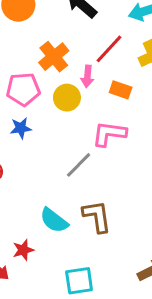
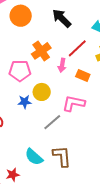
yellow circle: (67, 98) -> (42, 92), moved
blue star: (21, 128) -> (25, 102), moved

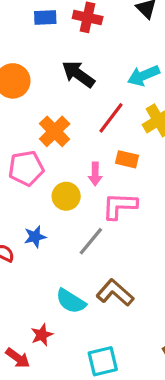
pink arrow: (62, 65) -> (95, 174), moved
blue star: (25, 102) -> (35, 237), moved
brown L-shape: (62, 156) -> (115, 293), turned -35

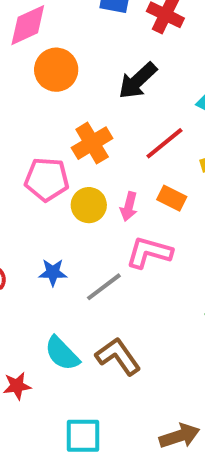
black arrow: (78, 74) -> (138, 81), turned -92
yellow circle: (66, 196) -> (89, 205), moved
blue star: (35, 237) -> (53, 272), moved

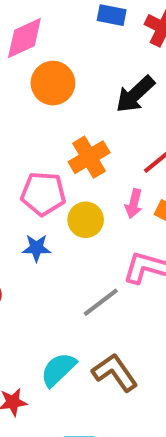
pink arrow: (129, 207) -> (134, 204), moved
blue star: (53, 272) -> (36, 248), moved
cyan semicircle: (62, 354) -> (58, 370), turned 90

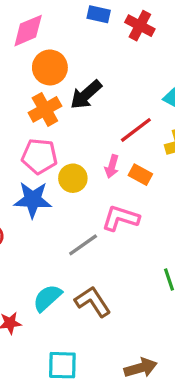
black arrow: (135, 94) -> (86, 95), moved
orange cross: (89, 157) -> (45, 109), moved
blue star: (36, 248) -> (33, 200), size x1.6

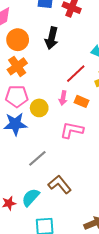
black arrow: (86, 95) -> (52, 38), moved, turned -30
gray line: (83, 245) -> (37, 158), moved
cyan semicircle: (47, 298) -> (31, 197), moved

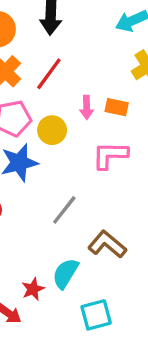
red line: (76, 74) -> (49, 74), moved

